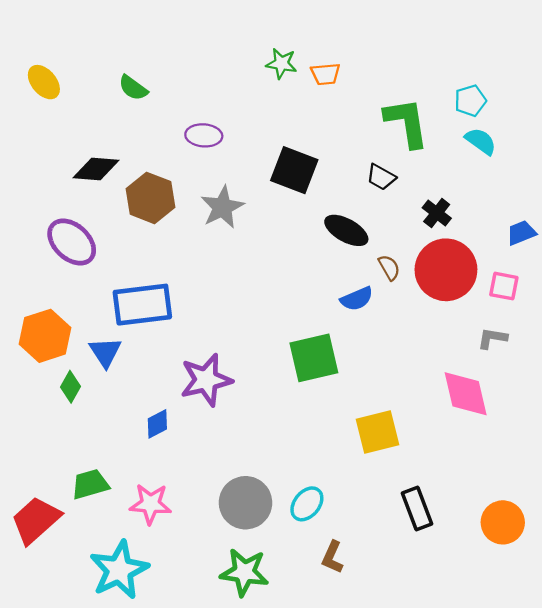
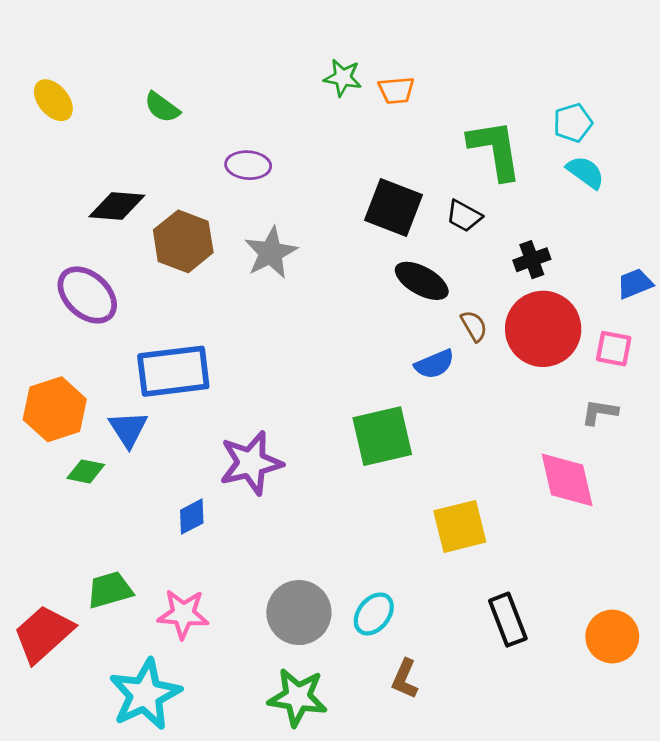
black square: (294, 170) -> (393, 207), moved
black cross: (437, 213) -> (532, 260), turned 32
green diamond: (71, 387) -> (86, 471), turned 72

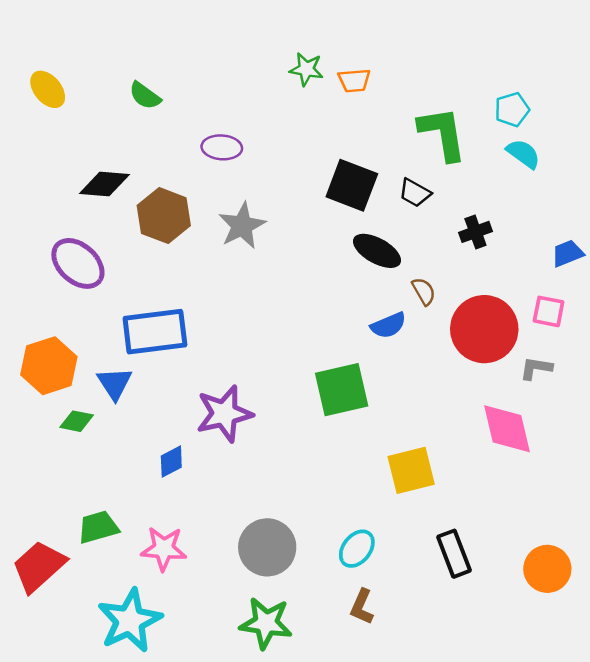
red circle: (543, 329) -> (484, 329), moved
cyan ellipse: (374, 614) -> (357, 549), moved

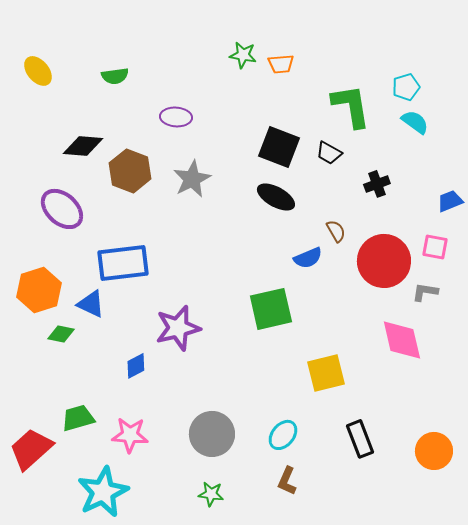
green semicircle: (145, 96) -> (115, 76), turned -44
black ellipse: (377, 251) -> (276, 197), moved
blue triangle: (115, 383) -> (91, 304), turned -32
green star: (266, 623) -> (211, 494), size x0.6

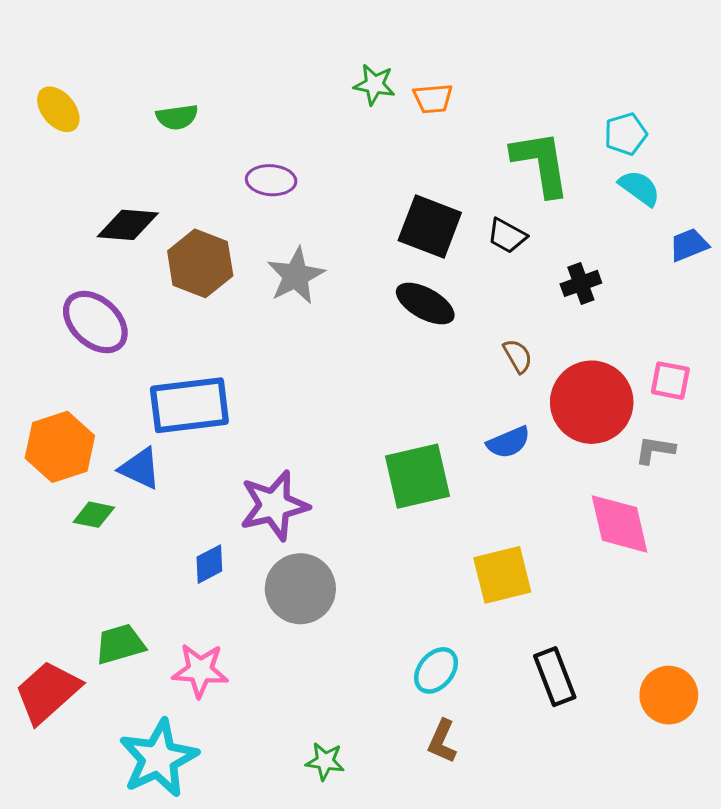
blue trapezoid: (450, 201) -> (689, 245), moved
blue semicircle: (308, 258) -> (508, 442), moved
gray circle: (212, 434) -> (300, 589), moved

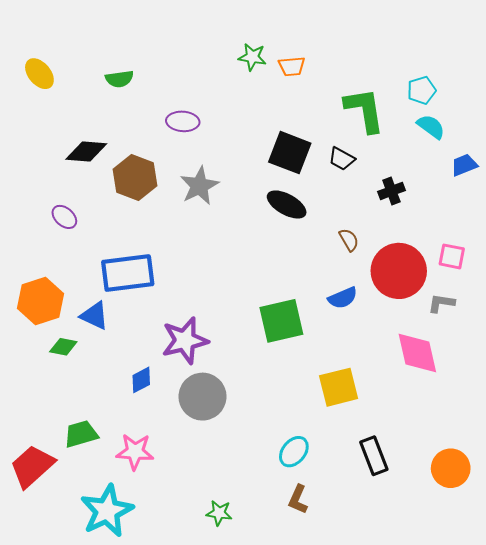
purple ellipse: (95, 322) -> (64, 217), size x0.6

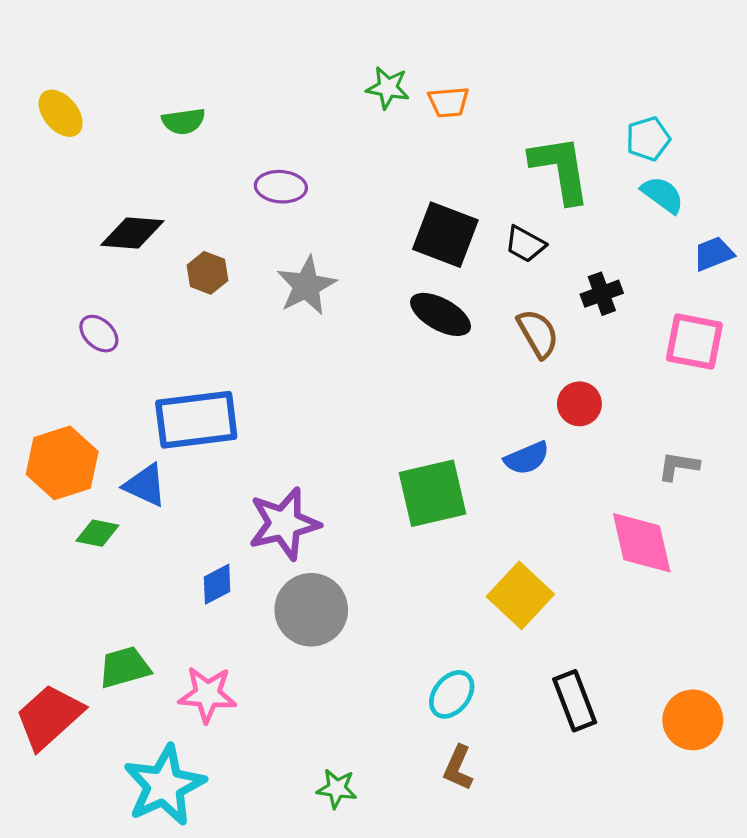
brown hexagon: (135, 177) -> (207, 273), size x0.6
brown semicircle: (349, 240) -> (538, 334), moved, size x1.4
pink square: (452, 256) -> (694, 342), moved, size x1.4
red circle: (399, 271) -> (579, 404), moved, size x0.5
yellow square: (339, 387) -> (520, 595), turned -33

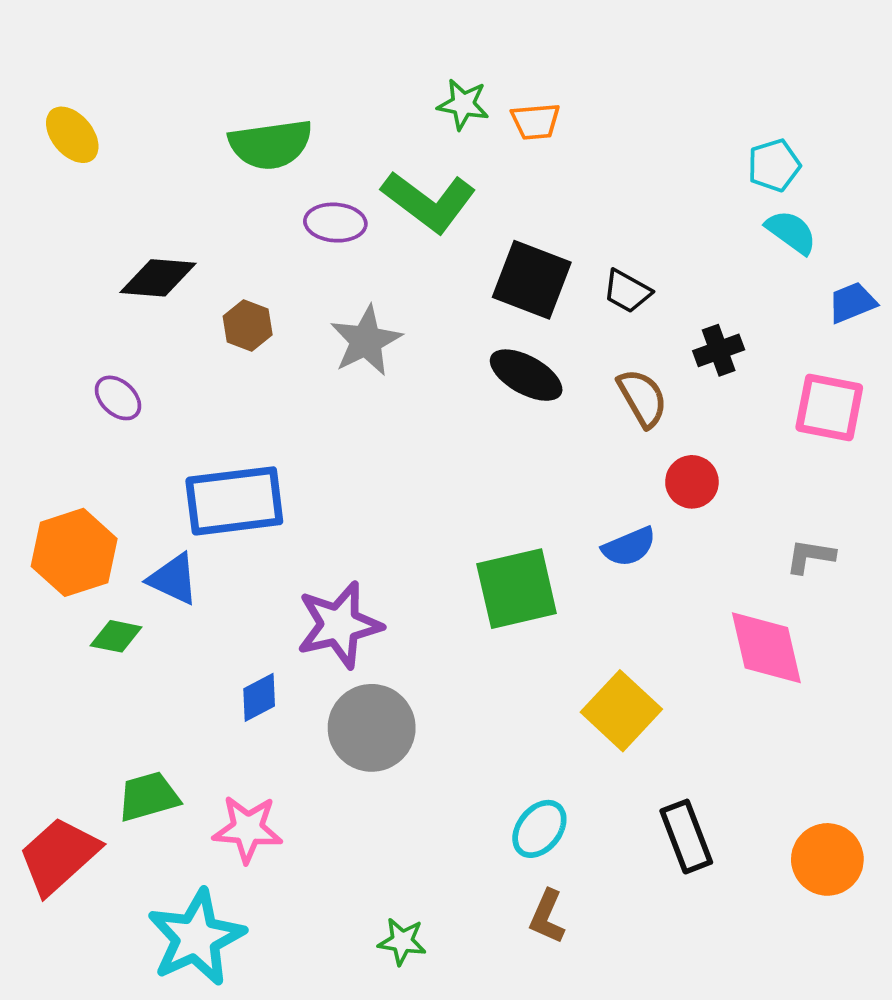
green semicircle: (184, 121) -> (271, 144), moved, size x1.6
green L-shape: (560, 169) -> (429, 202), moved, turned 136

